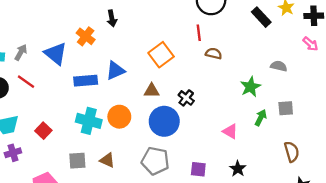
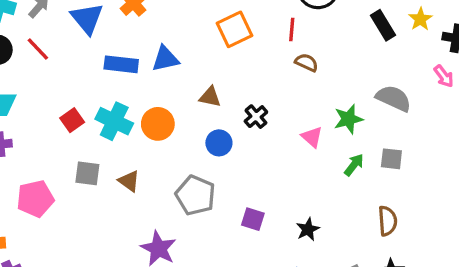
orange square: (161, 55) -> (235, 29), moved
gray semicircle: (279, 66) -> (394, 98), size x1.5
blue circle: (164, 121) -> (219, 143), size x0.6
red square: (43, 131) -> (72, 120), moved
pink triangle: (230, 131) -> (312, 137), moved

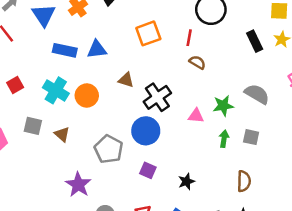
black cross: (256, 117) -> (157, 97), size x1.6
red square: (72, 120) -> (15, 85), moved
pink triangle: (312, 137) -> (196, 116), turned -42
blue circle: (219, 143) -> (146, 131), moved, size x1.5
green arrow: (354, 165) -> (224, 139), turned -35

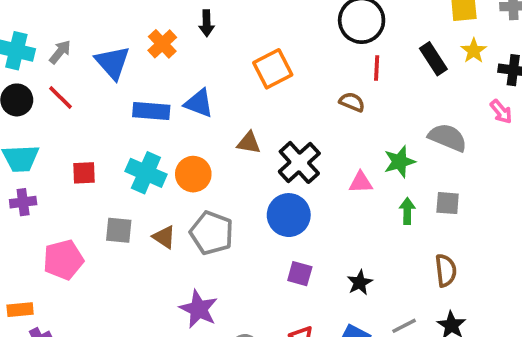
red line: (189, 38) -> (377, 68), moved
blue triangle: (97, 49) -> (199, 103), turned 35
red square: (15, 85) -> (84, 173), turned 35
gray pentagon: (109, 149) -> (212, 233), moved

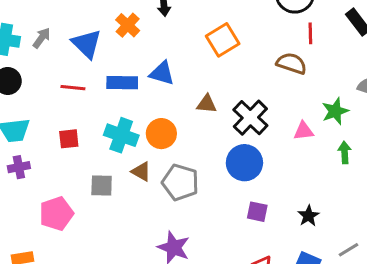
red line: (61, 98) -> (73, 88), moved, turned -35
brown semicircle: (352, 102) -> (292, 63), size x1.4
brown triangle: (164, 237) -> (141, 172), moved

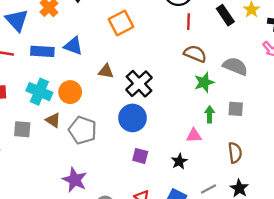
brown semicircle: (292, 63) -> (195, 54), moved
pink triangle: (304, 131) -> (194, 135), moved

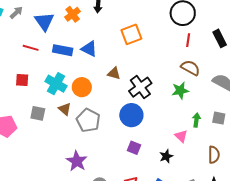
green star: (204, 82) -> (180, 91), moved
pink triangle: (194, 135) -> (181, 136), turned 40

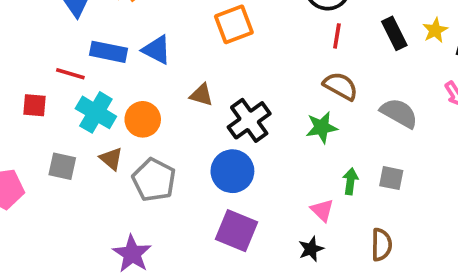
red line: (31, 48) -> (70, 74), moved
purple square: (134, 148) -> (237, 231), size x1.6
black star: (166, 156) -> (311, 249), moved

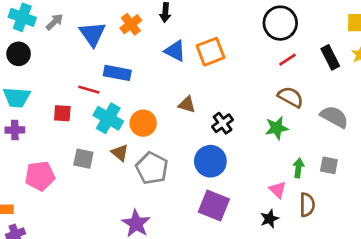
red line: (337, 36) -> (287, 60), turned 48
blue triangle: (157, 50) -> (175, 51), moved
black cross: (249, 120) -> (223, 123), size x0.7
brown semicircle: (381, 245) -> (307, 205), moved

